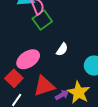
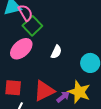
pink ellipse: (28, 59) -> (21, 49), moved
red square: (14, 78) -> (13, 88), turned -30

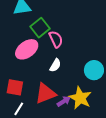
pink semicircle: (25, 13) -> (56, 39), moved
white semicircle: (56, 52) -> (55, 65), moved

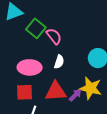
pink ellipse: (27, 49) -> (30, 67), moved, turned 50
red triangle: (45, 93) -> (56, 91), turned 30

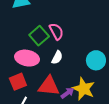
green square: (36, 28) -> (39, 36), moved
red square: (25, 92) -> (18, 82), turned -30

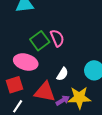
white semicircle: (57, 57) -> (62, 74), moved
yellow star: (84, 89) -> (79, 98), turned -30

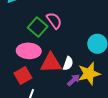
white semicircle: (62, 74) -> (68, 63), moved
red triangle: (45, 92) -> (51, 63), moved

